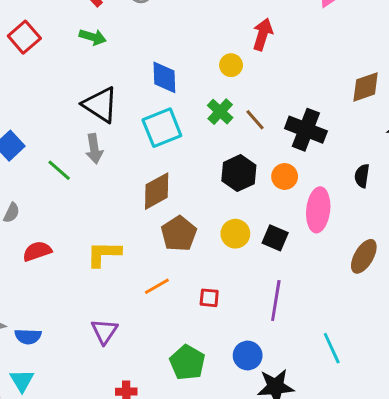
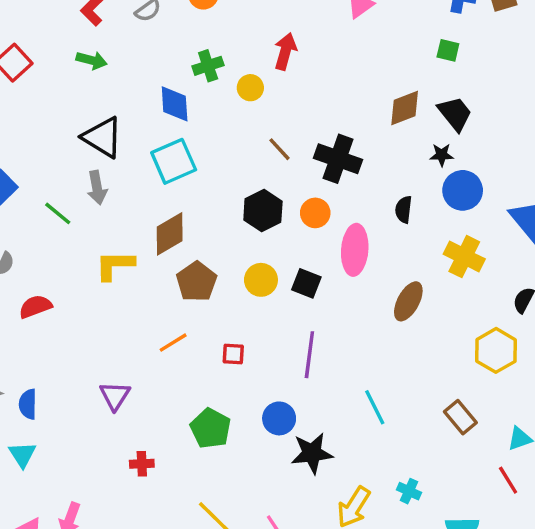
green cross: (220, 112) -> (208, 66), moved, turned 30
yellow L-shape: (104, 254) -> (115, 265), moved
blue semicircle: (28, 336) -> (28, 404), turned 90

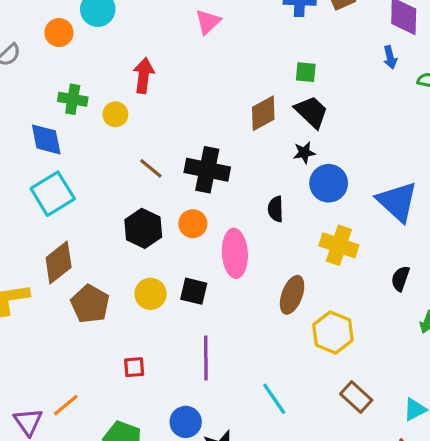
green square: (448, 50) -> (306, 72), moved
green cross: (208, 66) -> (73, 99), turned 36
orange line: (173, 343) -> (66, 405), moved
yellow hexagon: (496, 350) -> (333, 333), moved

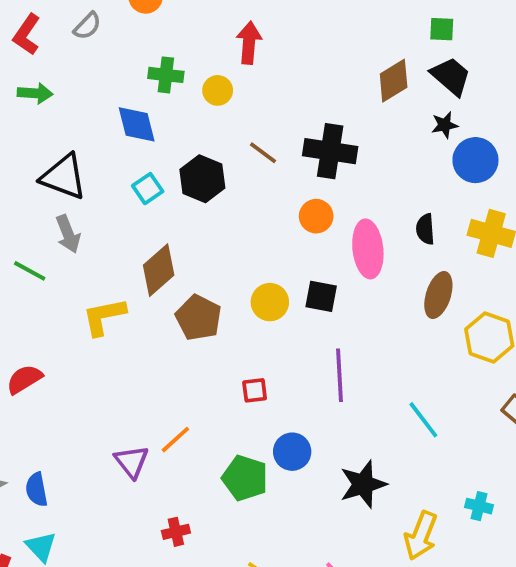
cyan square: (53, 194) -> (148, 189), size x0.6
black semicircle: (276, 209) -> (425, 229), moved
black hexagon: (143, 228) -> (202, 179), moved
blue circle: (186, 422) -> (292, 452), moved

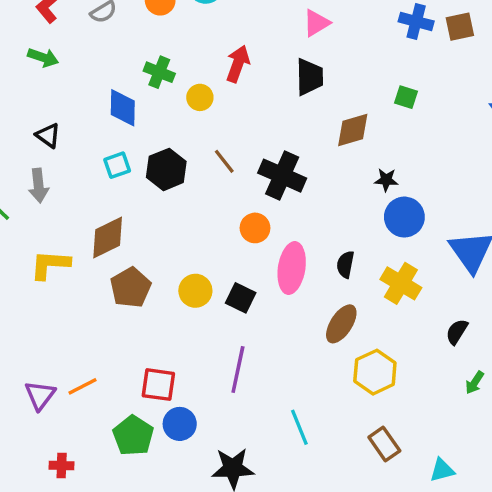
black trapezoid: (451, 76) -> (310, 77), moved, turned 33
black triangle: (64, 177) -> (48, 135), size x0.6
red square: (255, 390) -> (158, 385), moved, size x1.5

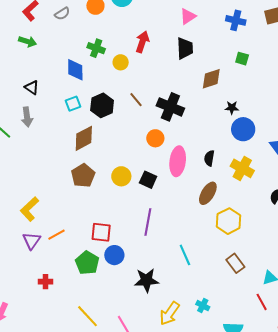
blue cross: (416, 21) -> (236, 20), moved
brown diamond: (108, 238) -> (84, 138), moved
yellow L-shape: (50, 265) -> (29, 209), moved, turned -45

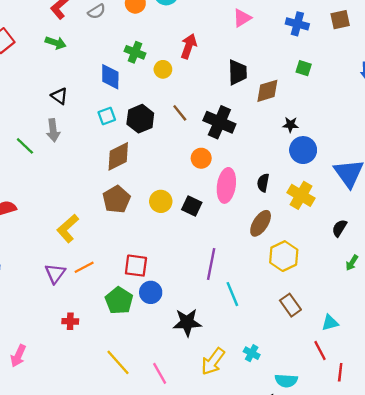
black trapezoid: (185, 48) -> (237, 72), moved
yellow L-shape: (29, 209) -> (68, 228), moved
purple line: (148, 222) -> (211, 264), moved

